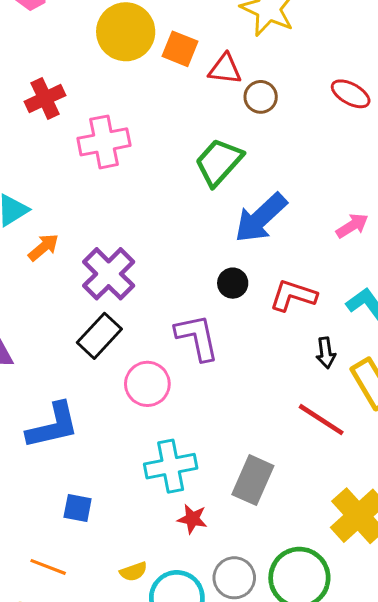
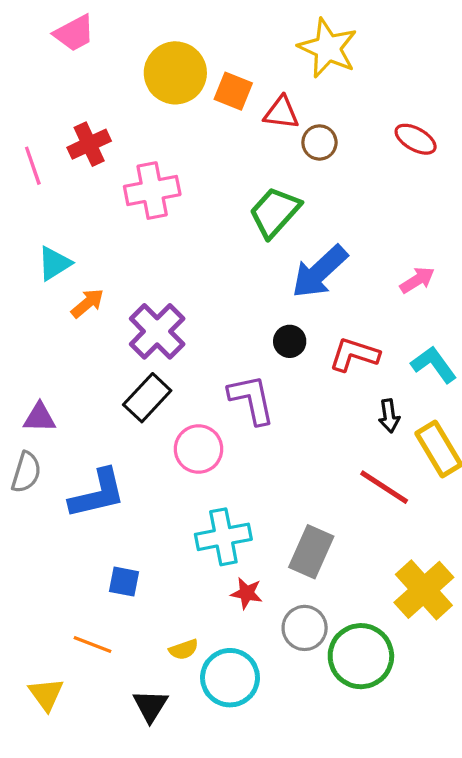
gray circle: (234, 578) -> (305, 628), moved

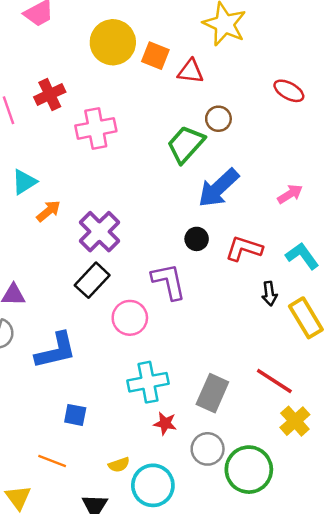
brown circle: (319, 142) -> (218, 119), moved
red line: (384, 487) -> (274, 381), moved
yellow cross: (424, 590) -> (295, 421), size x0.7

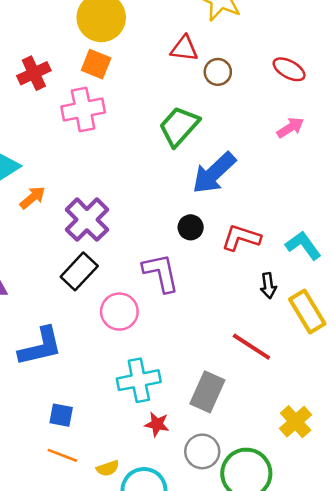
orange square: (155, 56) -> (96, 64), moved
brown circle: (218, 119) -> (218, 72), moved
pink arrow: (290, 194) -> (290, 128), moved
red line: (274, 381) -> (251, 347), moved
orange line: (52, 461) -> (62, 455), moved

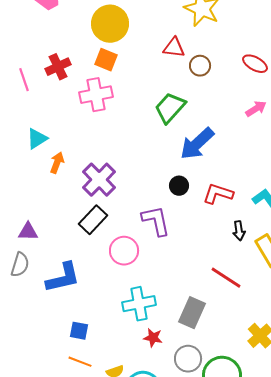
orange arrow: (33, 198) -> (57, 163), turned -30

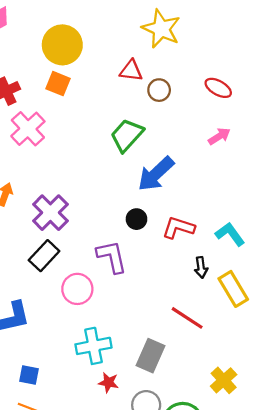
pink cross: (96, 95) -> (28, 129), moved, turned -32

